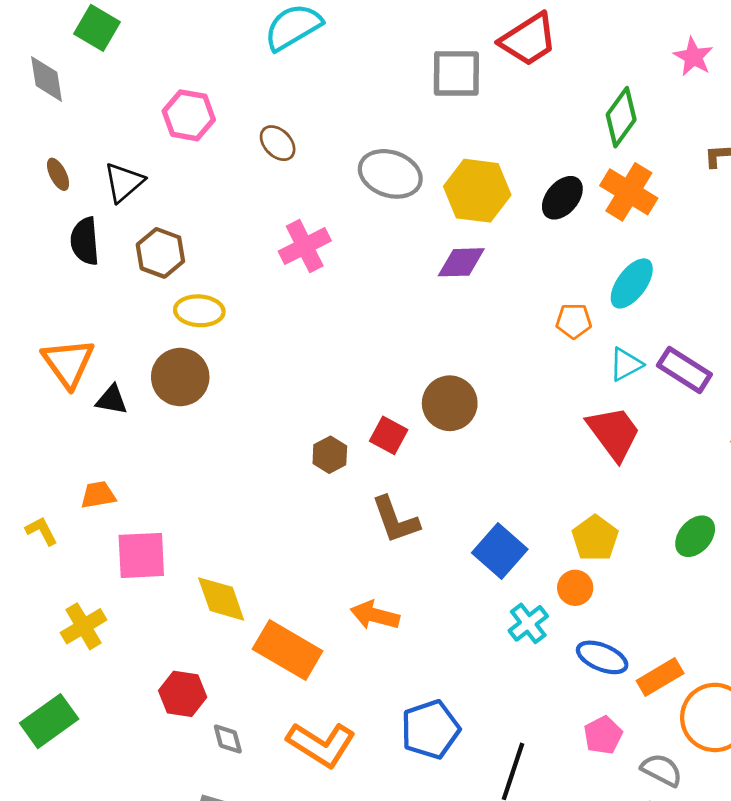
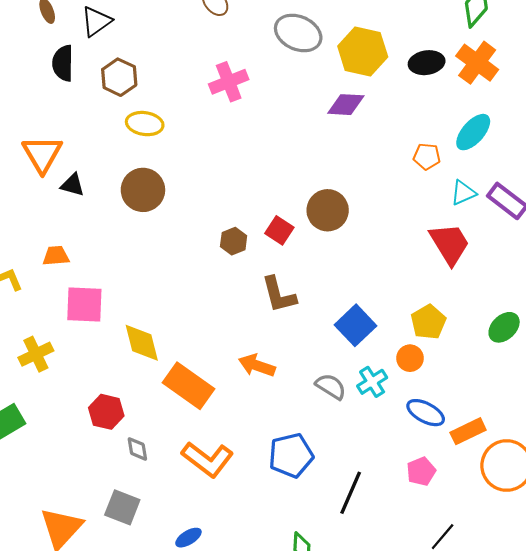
black ellipse: (562, 198) -> (427, 63), turned 36
brown circle: (180, 377) -> (143, 190), moved
gray semicircle: (662, 770) -> (331, 386), moved

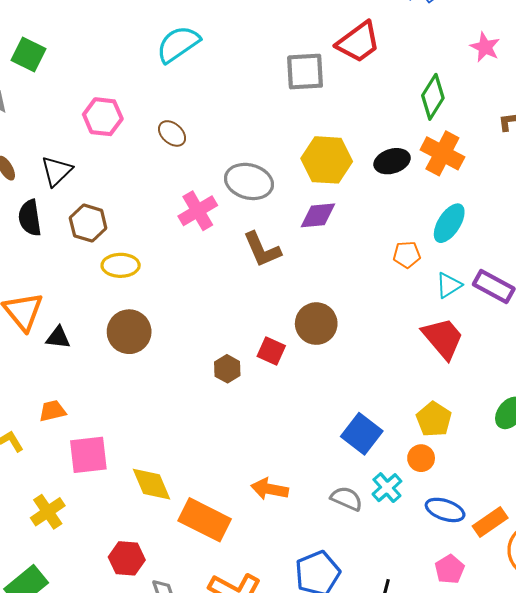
gray ellipse: (298, 33) -> (249, 181), moved
brown L-shape: (279, 295) -> (262, 249), moved

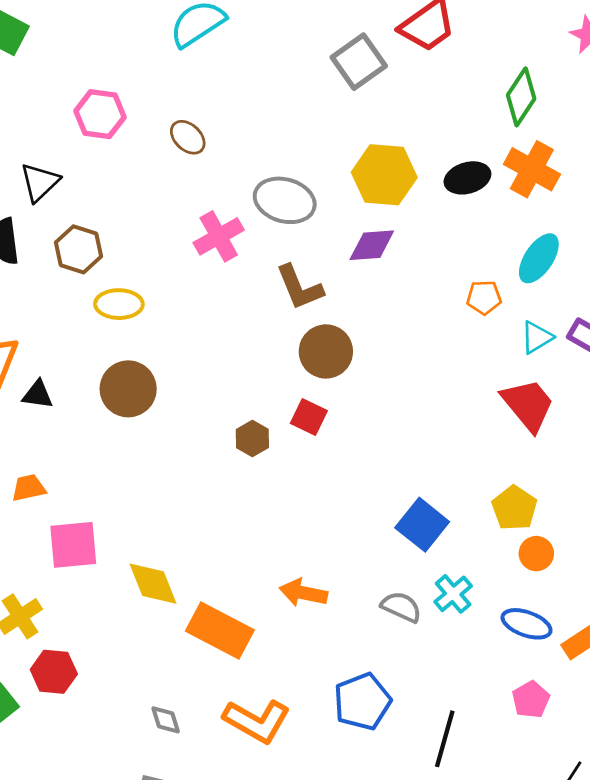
gray square: (305, 72) -> (359, 62), turned -33
brown circle: (316, 324) -> (326, 351), moved
orange circle: (421, 458) -> (536, 554), moved
red hexagon: (127, 558) -> (54, 672), moved

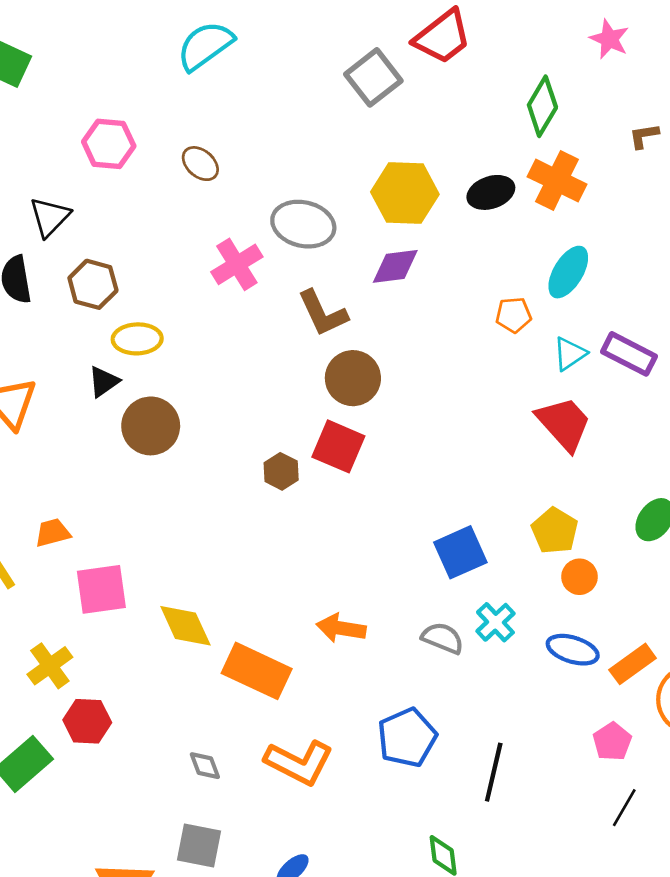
black triangle: (38, 395) -> (104, 382), moved, turned -40
red square: (309, 417) -> (338, 446), size x1.4
blue square: (422, 525) -> (460, 552), turned 30
pink pentagon: (531, 700) -> (612, 742), moved

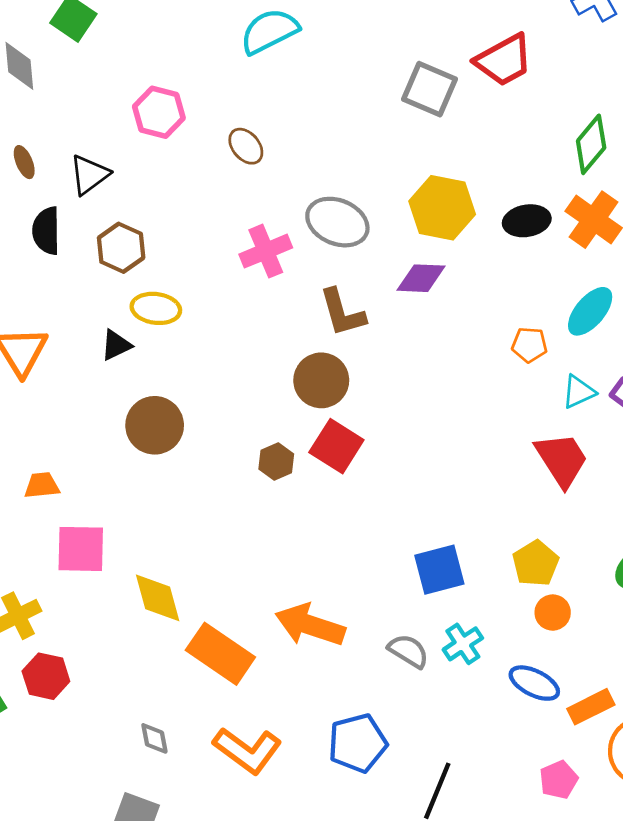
gray square: (373, 77) -> (429, 89), turned -38
brown circle: (353, 378) -> (321, 380), moved
brown circle: (151, 426) -> (155, 425), moved
orange arrow: (341, 628) -> (310, 625), size x1.4

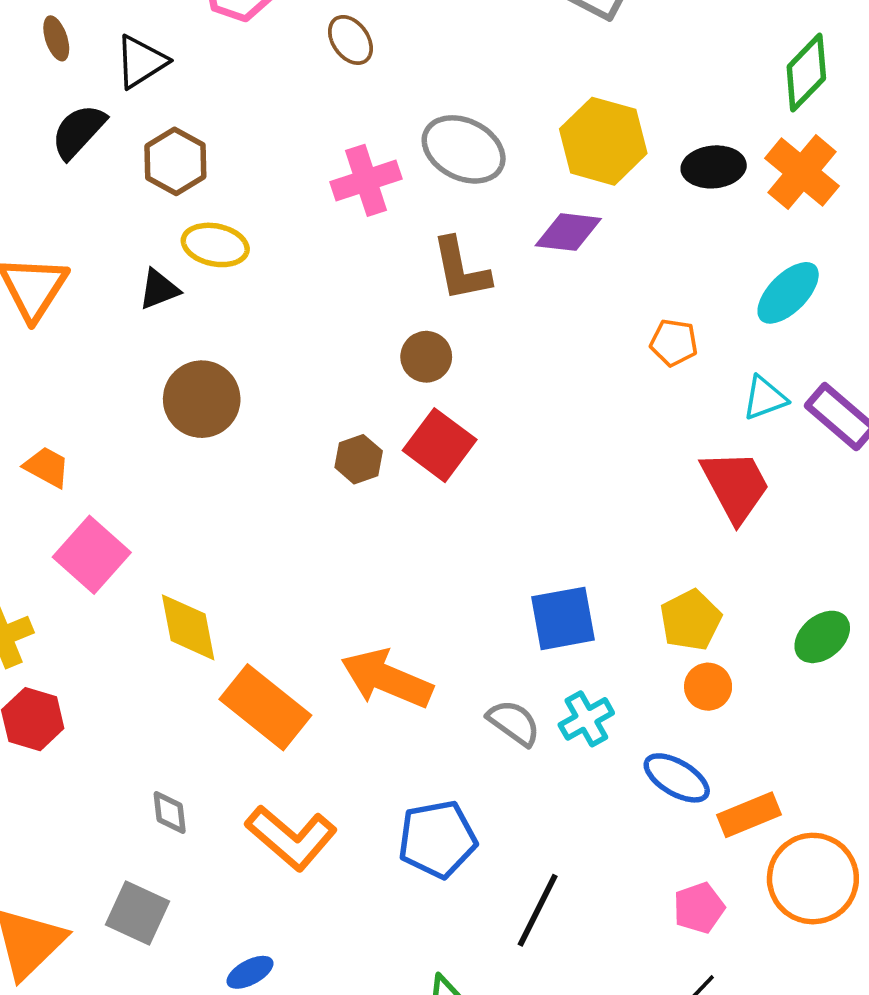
black semicircle: (46, 231) -> (78, 131), turned 39
orange pentagon: (529, 345) -> (674, 343), moved
brown circle: (321, 380) -> (426, 357), size x0.7
orange trapezoid: (42, 485) -> (47, 467), turned 30
pink square: (81, 549) -> (92, 555), turned 36

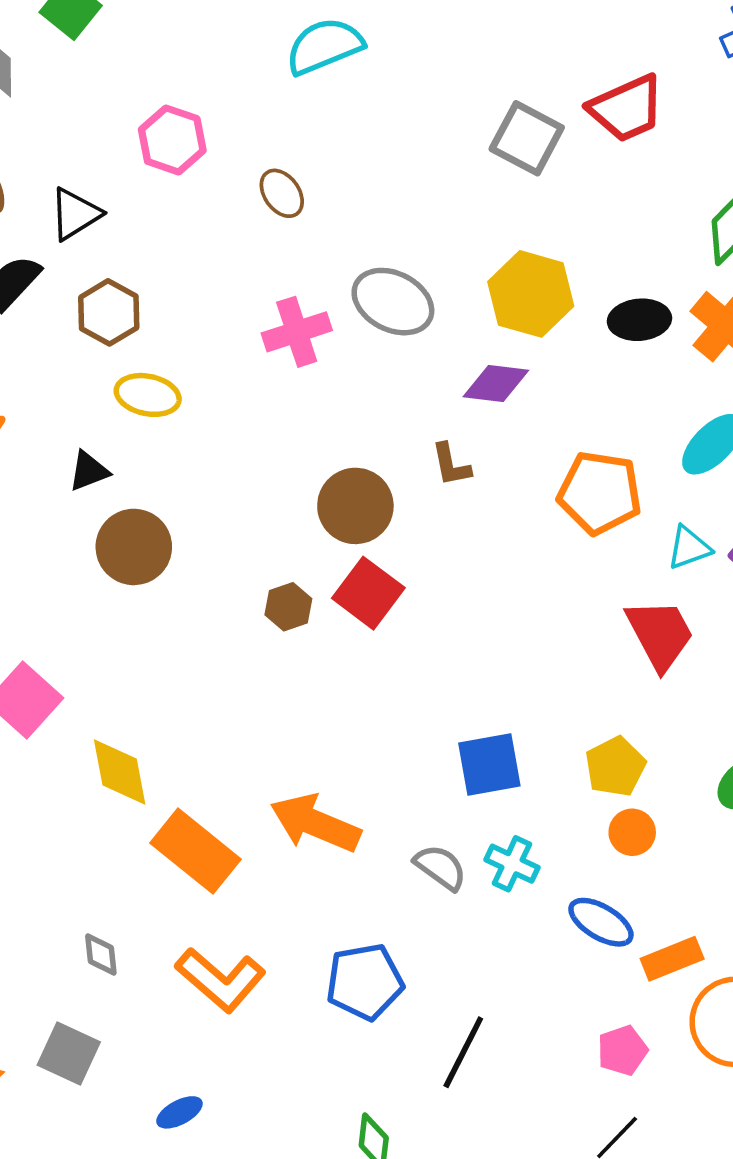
brown L-shape: (461, 269) -> (451, 465), moved, size x0.7
black triangle: (159, 289) -> (89, 471), moved
orange pentagon: (674, 343) -> (600, 493), size x1.8
brown circle: (426, 357) -> (355, 506), size x1.5
cyan cross: (586, 719) -> (512, 864), turned -36

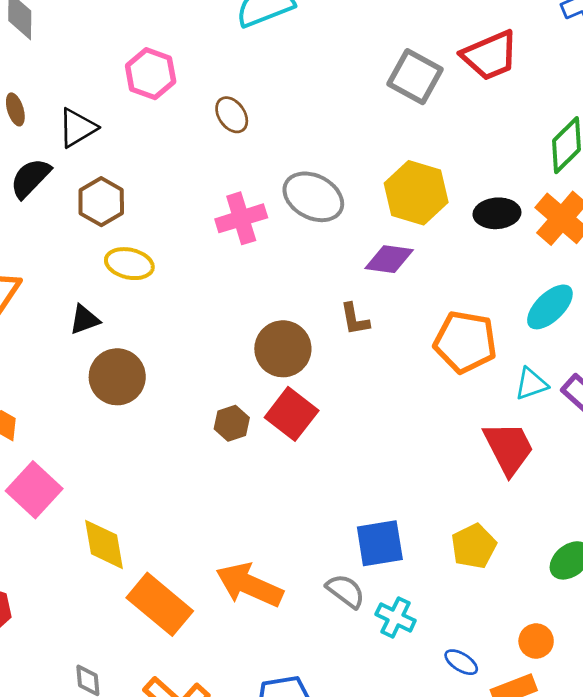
orange circle: (632, 832) -> (536, 641), moved
gray semicircle: (440, 867) -> (345, 591), moved
blue ellipse: (601, 922) -> (461, 662), size x0.7

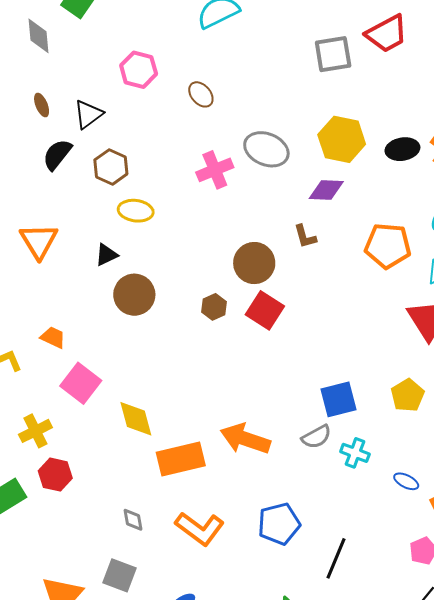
gray square: (415, 77) -> (333, 54), turned -33
brown hexagon: (232, 423) -> (214, 307), moved
gray semicircle: (345, 591) -> (316, 437), turned 120
orange rectangle: (160, 604) -> (181, 459), turned -48

